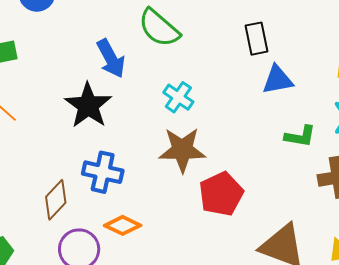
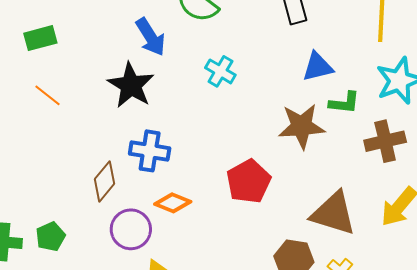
blue triangle: (278, 80) -> (318, 67), moved
brown star: (182, 150) -> (302, 126), moved
red pentagon: (221, 194) -> (249, 181), moved

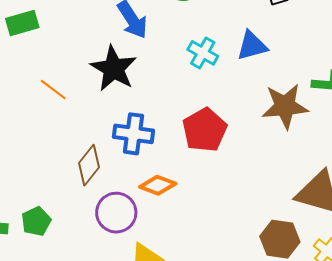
blue triangle: (318, 67) -> (252, 46), moved
orange line: (47, 95) -> (53, 90), moved
red pentagon: (249, 181) -> (205, 130), moved

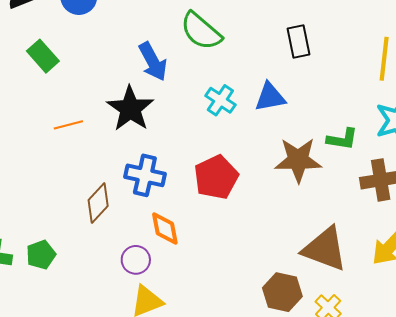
green rectangle: (22, 23) -> (43, 56), turned 60
orange line: (53, 90) -> (68, 125), turned -56
orange diamond: (158, 185) -> (165, 229), turned 54
purple circle: (116, 213) -> (136, 260), moved, size x0.7

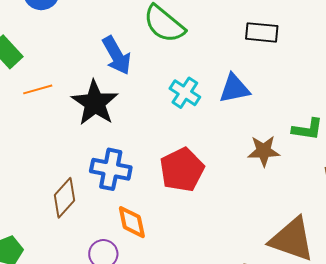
black rectangle: (298, 41) -> (262, 32), turned -72
orange line: (68, 125) -> (38, 89), moved
brown star: (298, 160) -> (264, 151), size x0.7

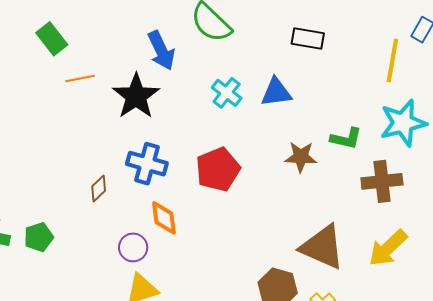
brown diamond: (64, 198) -> (99, 189), size x0.7

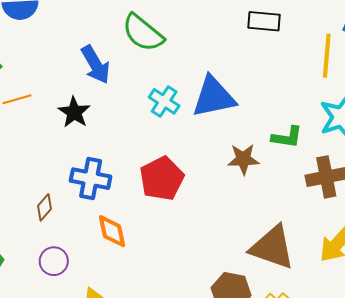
black rectangle: (308, 38) -> (264, 21), moved
blue triangle: (276, 92) -> (214, 97), size x1.4
black star: (136, 96) -> (74, 112), size x0.7
purple circle: (133, 247) -> (54, 261), moved

